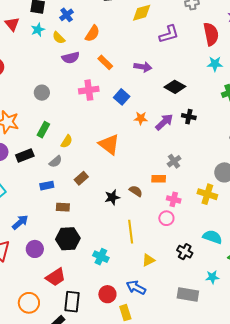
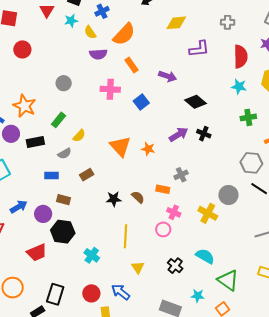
orange semicircle: (92, 33) -> (124, 34), size x1.4
orange star: (141, 118) -> (148, 149), moved
purple circle: (35, 249) -> (43, 214), moved
yellow triangle: (148, 260) -> (138, 267), turned -48
red trapezoid: (56, 277) -> (37, 253), moved

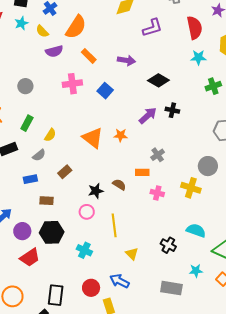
purple circle: (43, 214) -> (22, 231), moved
pink circle: (163, 229) -> (87, 212), moved

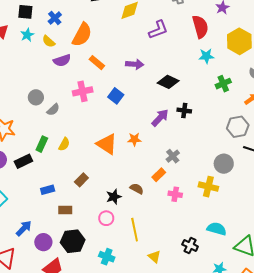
green rectangle: (27, 123) -> (42, 144), moved
gray semicircle: (39, 155) -> (53, 110), moved
orange rectangle: (142, 172) -> (159, 175), turned -40

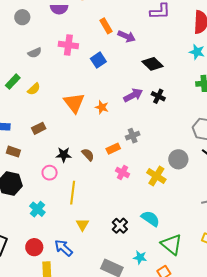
orange rectangle: (97, 63) -> (106, 26), moved
gray circle: (36, 97) -> (22, 17), moved

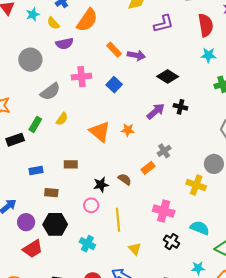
gray circle: (22, 17) -> (30, 60), size x1.5
gray semicircle: (35, 53) -> (50, 92), size x1.5
yellow semicircle: (34, 89) -> (62, 119), moved
brown rectangle: (39, 128) -> (71, 164), turned 40
pink cross: (123, 172) -> (164, 211), moved, size x1.5

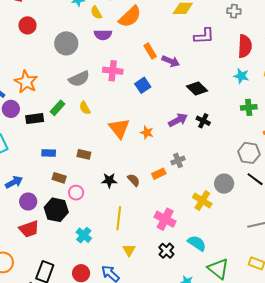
yellow semicircle: (62, 119) -> (85, 108), turned 104
pink circle: (91, 205) -> (76, 193), moved

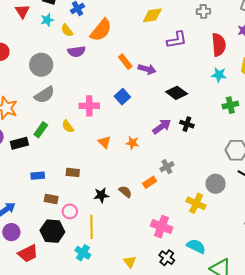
pink cross: (113, 71) -> (89, 106), moved
gray semicircle: (79, 79) -> (44, 95), moved
orange triangle: (119, 128) -> (104, 142), size x0.6
purple circle: (28, 202) -> (11, 232), moved
yellow line: (119, 218) -> (92, 227), moved

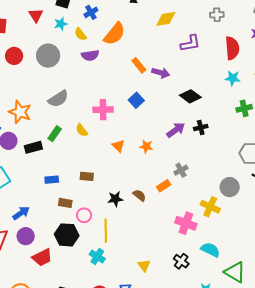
gray circle: (41, 65) -> (48, 56), moved
black cross: (187, 124) -> (201, 128), turned -32
pink cross: (162, 227) -> (186, 223), moved

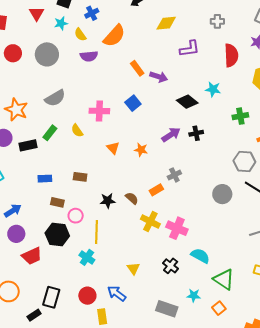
cyan star: (233, 78) -> (213, 89), moved
yellow cross: (210, 207) -> (150, 221), moved

